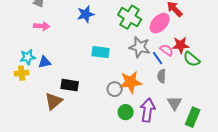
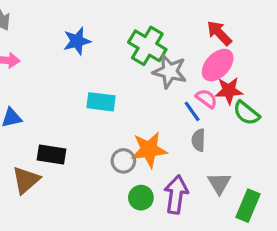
pink ellipse: (160, 23) -> (218, 65), moved
gray star: (140, 47) -> (170, 71), moved

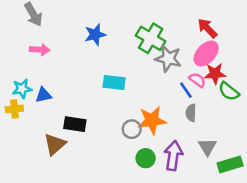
green rectangle: (248, 206) -> (230, 164), turned 50

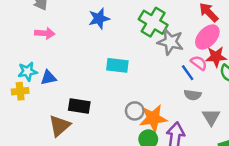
gray semicircle: (191, 113) -> (193, 95), turned -84
orange star: (152, 120) -> (153, 118), moved
gray triangle: (207, 147) -> (211, 117), moved

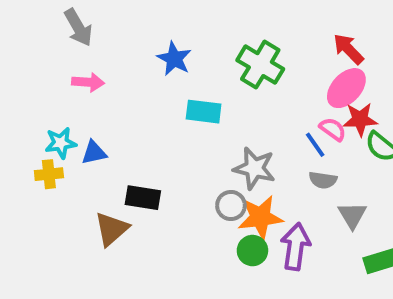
blue star: (99, 19) -> (174, 59), turned -30
gray star: (170, 42) -> (254, 168), moved
cyan rectangle: (117, 65) -> (204, 112), moved

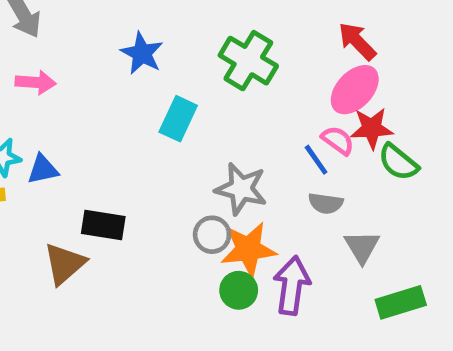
cyan rectangle: (204, 112) -> (178, 119), turned -72

